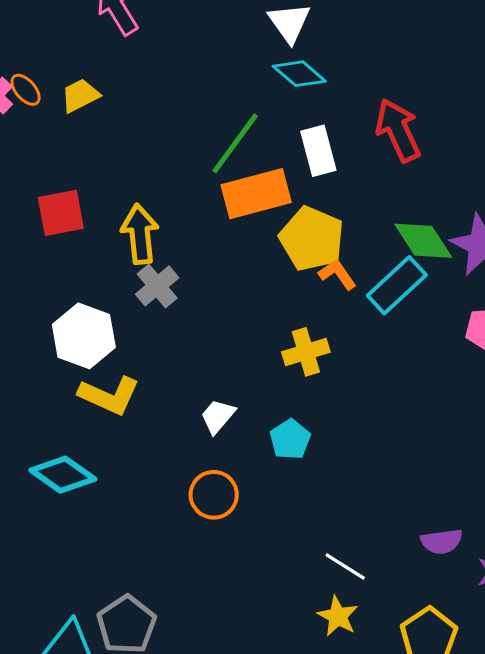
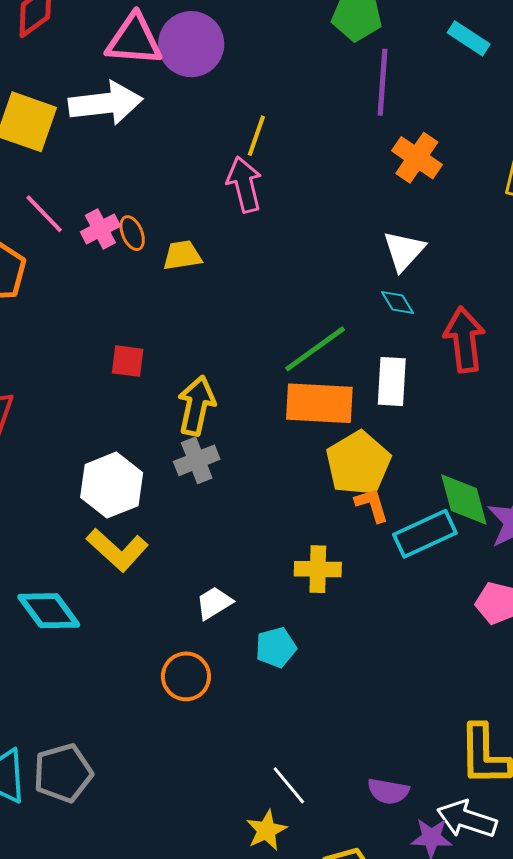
cyan diamond: (299, 74) -> (398, 302), size x0.7
red arrow: (398, 130) -> (464, 340), moved
red square: (61, 213) -> (128, 361), size x0.7

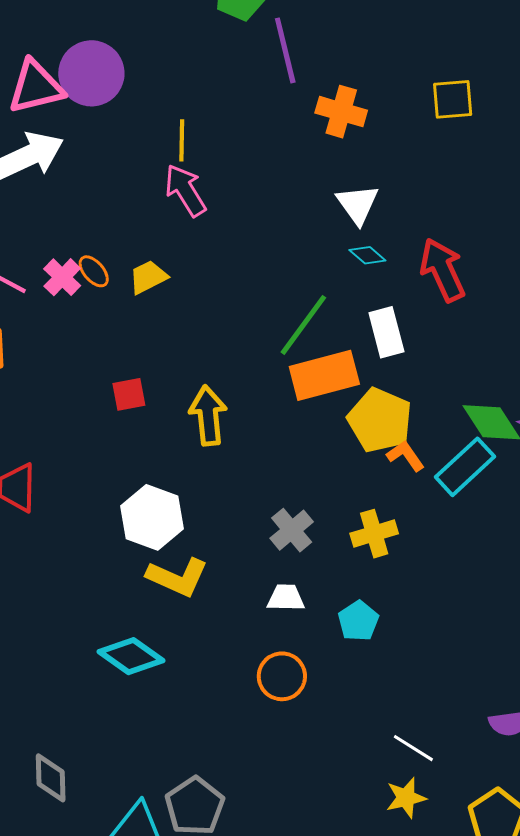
gray cross: (197, 460) -> (292, 530), moved
white trapezoid: (214, 603) -> (286, 598), turned 51
yellow star: (266, 830) -> (406, 798), turned 30

